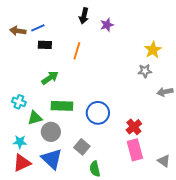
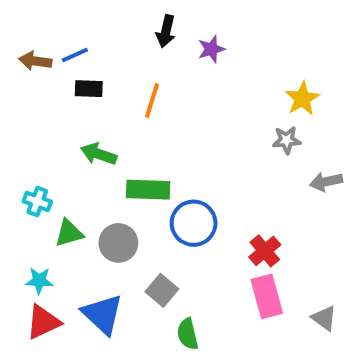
green arrow: (50, 78) -> (99, 154), turned -126
green rectangle: (62, 106) -> (148, 190), moved
gray circle: (51, 132) -> (118, 243), moved

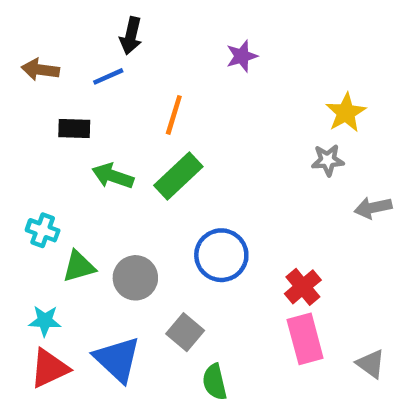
black arrow: (166, 31) -> (131, 36), moved
blue line: (75, 55) -> (108, 76), moved
black rectangle: (89, 89) -> (74, 128), moved
green rectangle: (148, 190) -> (178, 176), moved, turned -45

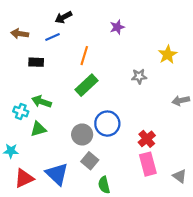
black arrow: (131, 36) -> (63, 17), turned 49
gray star: (328, 160) -> (139, 76), moved
green arrow: (113, 176) -> (42, 102), moved
gray circle: (135, 278) -> (82, 134), moved
cyan star: (45, 321) -> (11, 151), moved

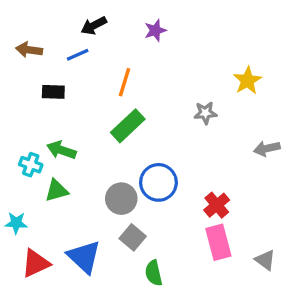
purple star: (117, 27) -> (155, 30), moved

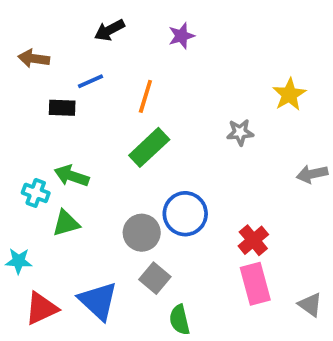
blue line: (78, 55) -> (91, 81), moved

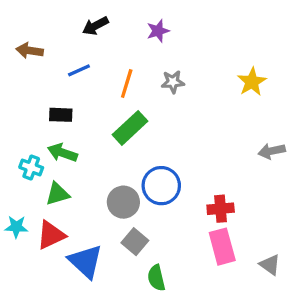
black rectangle: (62, 108) -> (61, 115), moved
gray star: (240, 132) -> (173, 82), moved
red cross: (253, 240) -> (221, 209), turned 35
red triangle: (41, 308) -> (51, 235), moved

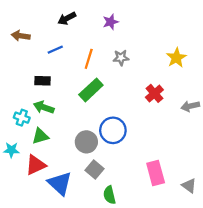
red cross: (221, 209) -> (154, 93), moved, turned -36
cyan star: (16, 227) -> (11, 150), moved

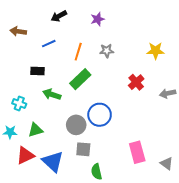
yellow star: (176, 58) -> (155, 51), turned 30
green arrow: (44, 107) -> (52, 94), moved
green triangle: (40, 136) -> (35, 130), moved
red triangle: (36, 165) -> (25, 155), moved
gray square: (94, 170) -> (83, 149), turned -35

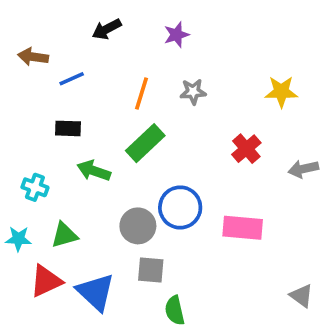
blue line: (49, 44) -> (72, 79), moved
pink rectangle: (137, 152) -> (243, 228), moved, turned -70

